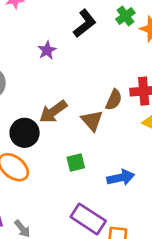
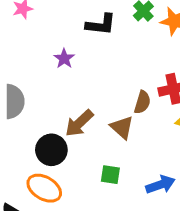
black L-shape: (85, 23) -> (101, 24), turned 52
green square: (76, 162) -> (110, 175), turned 30

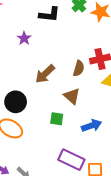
brown arrow: (79, 123) -> (45, 74), moved
brown triangle: (122, 127) -> (72, 96), moved

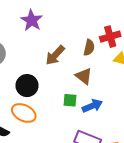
purple star: (24, 38) -> (32, 20), size x1.5
blue arrow: (92, 126) -> (92, 106), moved

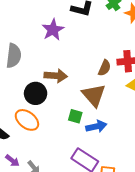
brown arrow: (55, 55) -> (56, 76), moved, turned -140
brown triangle: (84, 76) -> (94, 95), size x1.4

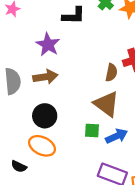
brown arrow: (56, 76) -> (45, 77), moved

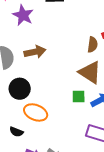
purple star: (48, 45) -> (23, 15), moved
black circle: (45, 116) -> (20, 89), moved

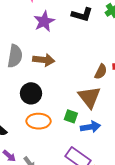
black circle: (20, 89) -> (31, 93), moved
orange ellipse: (36, 112) -> (39, 121), moved, turned -40

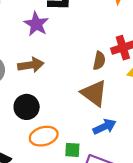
purple star: (44, 21) -> (36, 24), moved
green square: (71, 116) -> (72, 150), moved

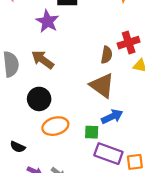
brown arrow: (31, 65) -> (43, 60), turned -135
green square: (72, 150) -> (92, 132), moved

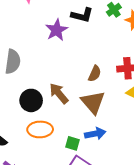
brown semicircle: (107, 55) -> (95, 74), moved
brown arrow: (43, 60) -> (59, 93), moved

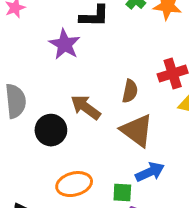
brown arrow: (59, 93) -> (86, 107), moved
black circle: (31, 100) -> (51, 130), moved

